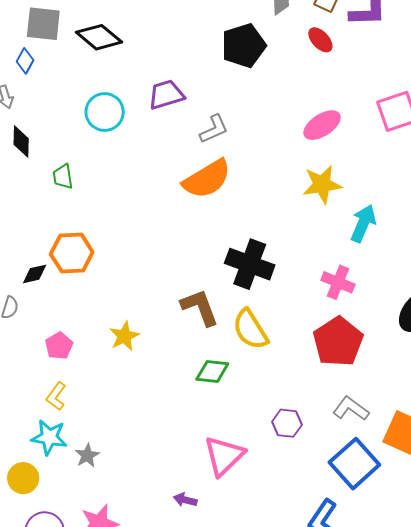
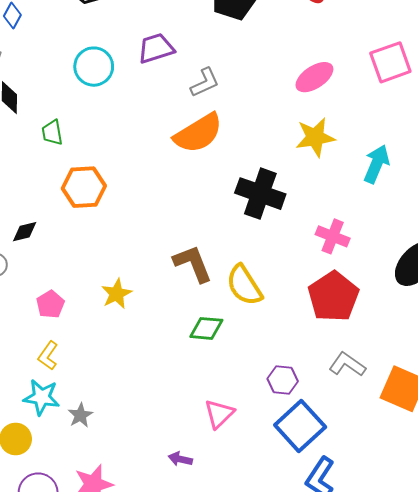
cyan arrow: (363, 223) -> (376, 164), moved
orange hexagon: (72, 253) -> (84, 187), moved
black cross: (250, 264) -> (260, 194), moved
pink triangle: (224, 456) -> (219, 414), size x0.7
blue square: (354, 464) -> (300, 426), moved

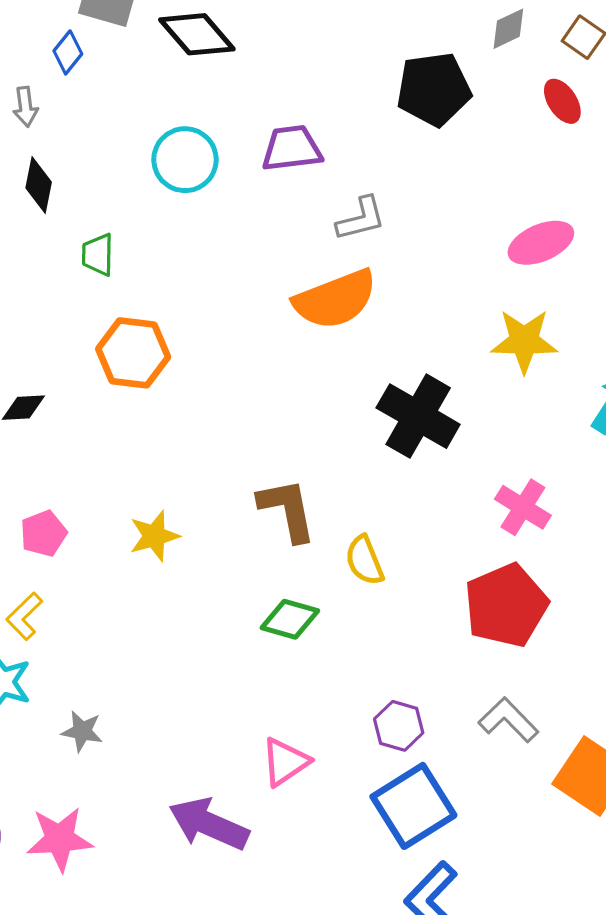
yellow semicircle: (244, 285) -> (365, 560), size x0.7
gray star: (80, 415) -> (82, 731), moved, turned 30
purple arrow: (180, 459) -> (209, 824), size x2.0

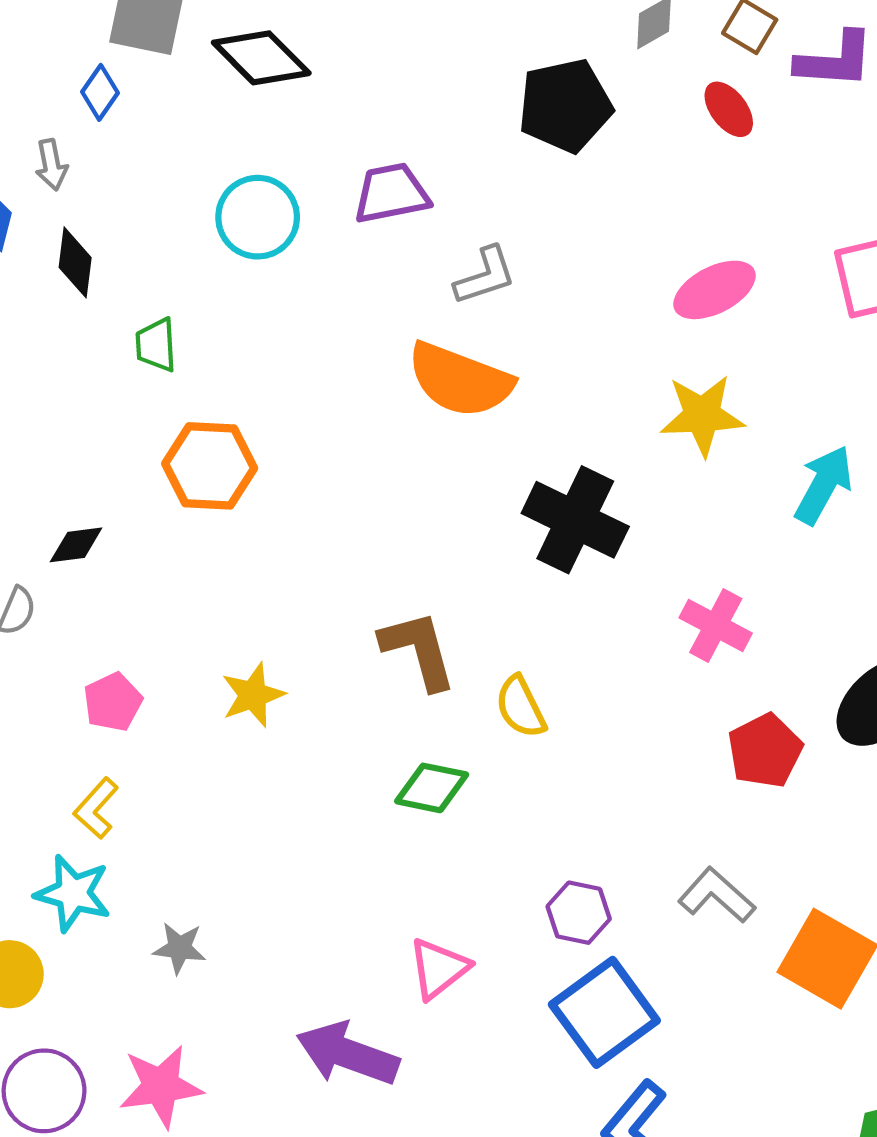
orange semicircle: (335, 299) -> (460, 380), turned 46
red pentagon: (506, 605) -> (765, 751), moved, size x0.7

